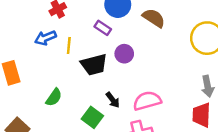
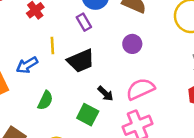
purple rectangle: (103, 28) -> (84, 22), turned 35
blue arrow: (45, 38) -> (27, 65), moved
purple circle: (124, 54) -> (132, 44), moved

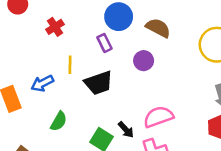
purple circle: (132, 44) -> (144, 61), moved
black arrow: (105, 94) -> (126, 130), moved

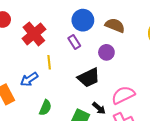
red cross: (55, 27) -> (34, 34), size x1.6
black trapezoid: (99, 83) -> (89, 78), moved

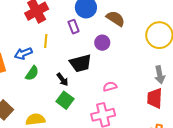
pink semicircle: (123, 95) -> (110, 87), size x0.6
green semicircle: (45, 108) -> (32, 73), moved
black arrow: (99, 108) -> (62, 79), moved

